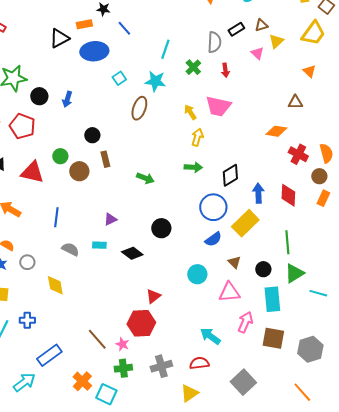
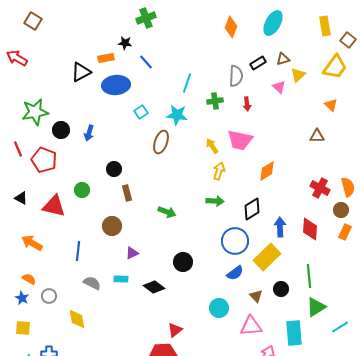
green cross: (193, 67) -> (215, 101), turned 35
orange diamond: (276, 131) -> (267, 171), moved, turned -40
brown circle: (79, 171) -> (112, 226), moved
black circle: (263, 269) -> (281, 289), moved
cyan line: (318, 293) -> (340, 327), turned -48

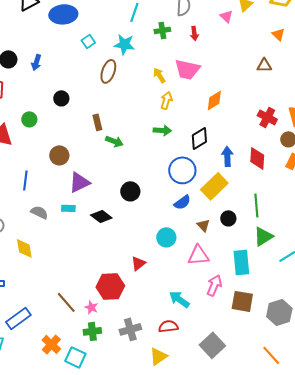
brown rectangle: (127, 193) -> (97, 122), moved
purple triangle: (132, 253) -> (79, 182), size x1.6
red triangle: (175, 330) -> (138, 263), moved

